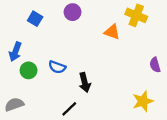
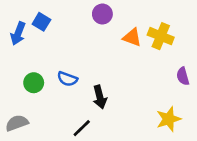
purple circle: (73, 12) -> (102, 14), moved
yellow cross: (136, 15) -> (161, 36), moved
blue arrow: (15, 52) -> (18, 33), moved

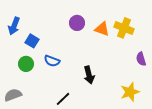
purple circle: (102, 14) -> (77, 23), moved
blue square: (41, 22) -> (32, 41), moved
black arrow: (100, 97) -> (89, 75), moved

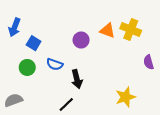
purple circle: (77, 23) -> (81, 40), moved
black arrow: (89, 75) -> (77, 79), moved
yellow star: (130, 92) -> (125, 97), moved

